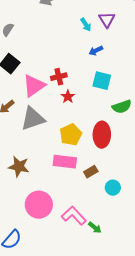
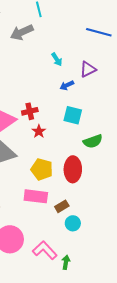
purple triangle: (107, 20) -> (88, 69), moved, turned 36
yellow pentagon: (71, 135) -> (42, 169), turned -30
cyan circle: (113, 188) -> (73, 223), moved
green arrow: (95, 228) -> (66, 262), turned -120

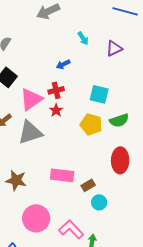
blue arrow: (67, 85) -> (63, 64), moved
red star: (39, 131) -> (56, 110), moved
yellow pentagon: (42, 169) -> (91, 124), moved
red ellipse: (73, 169) -> (120, 160), moved

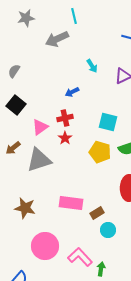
pink triangle: (31, 99) -> (40, 127), size x0.7

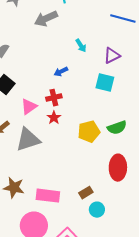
cyan square: (108, 122) -> (105, 83), moved
yellow pentagon: (100, 152) -> (89, 132), turned -30
pink rectangle: (71, 203) -> (48, 196), moved

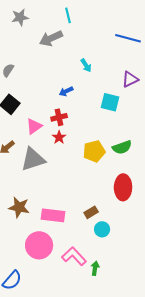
purple triangle: (112, 56) -> (130, 79), moved

